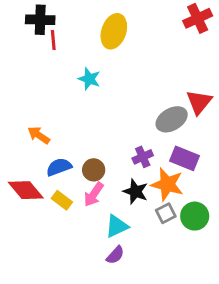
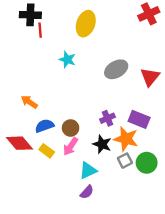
gray ellipse: (172, 119) -> (116, 69), moved

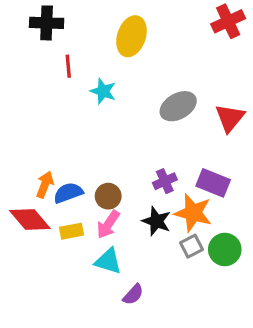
red line: (40, 30) -> (68, 66), moved
orange arrow: (29, 102) -> (45, 185), moved, turned 77
yellow rectangle: (47, 151) -> (72, 231), turned -48
cyan triangle: (88, 170) -> (108, 261), moved, turned 42

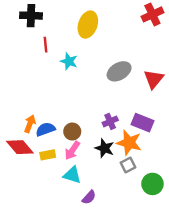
green circle: (225, 249) -> (152, 184), moved

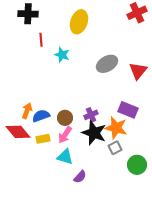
purple cross: (110, 121) -> (91, 115), moved
black star: (105, 148) -> (94, 133), size x1.4

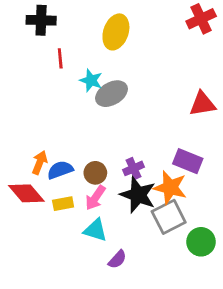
gray ellipse: (107, 64) -> (112, 94), moved
red triangle: (138, 71) -> (202, 104), turned 42
gray square: (115, 148) -> (169, 217), size x1.6

